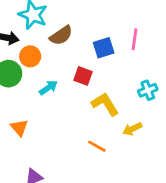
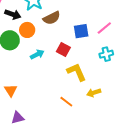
pink line: (135, 39) -> (104, 28), turned 35
cyan cross: (148, 90) -> (106, 54), moved
orange triangle: (19, 128) -> (11, 90), moved

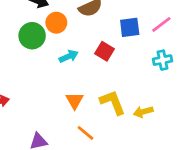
yellow L-shape: (77, 72) -> (113, 102), moved
orange triangle: (11, 90) -> (75, 101), moved
orange line: (66, 102) -> (86, 133), moved

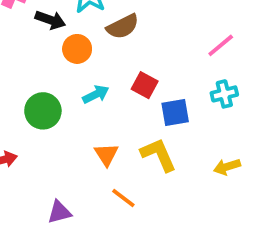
blue square: (130, 27) -> (175, 112), moved
green circle: (32, 36) -> (43, 111), moved
yellow arrow: (143, 112) -> (227, 167), moved

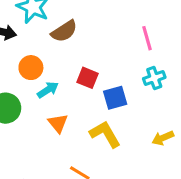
pink line: (221, 45) -> (147, 38), turned -60
orange circle: (77, 49) -> (31, 68), moved
orange triangle: (106, 154) -> (58, 123), moved

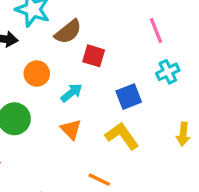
red square: (87, 78) -> (94, 56), moved
cyan arrow: (48, 90) -> (72, 93), moved
yellow arrow: (163, 138) -> (183, 134), turned -55

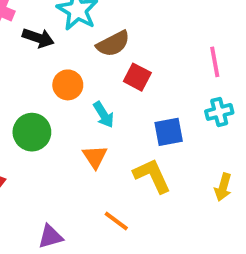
cyan arrow: (72, 93) -> (104, 115), turned 85

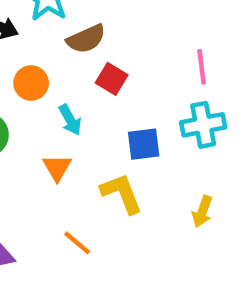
cyan cross: (219, 112) -> (203, 125), size x1.4

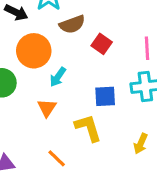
red square: (112, 79) -> (102, 44), moved
orange circle: (31, 83) -> (34, 51), size x1.5
cyan arrow: (70, 120) -> (58, 77), turned 60

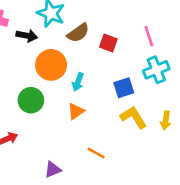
orange triangle: (47, 108) -> (76, 111), turned 36
yellow L-shape: (88, 128) -> (133, 117), moved

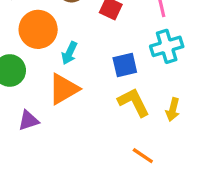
orange triangle: (76, 111) -> (64, 89), size x1.5
orange line: (96, 153) -> (143, 156), moved
purple triangle: (53, 170) -> (28, 120), moved

